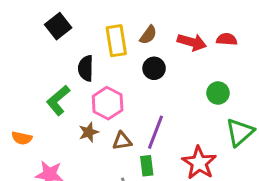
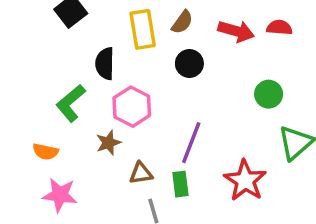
orange semicircle: (22, 138) -> (45, 152), moved
brown triangle: (122, 141) -> (141, 173), moved

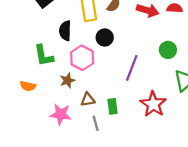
black circle: (189, 64) -> (105, 38), moved
green L-shape: (71, 103) -> (44, 56), turned -60
purple line: (191, 143) -> (132, 68), moved
pink star: (60, 195) -> (61, 114), moved

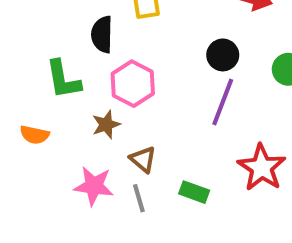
black circle: (105, 38) -> (223, 55), moved
brown triangle: (88, 100) -> (143, 159), turned 49
green rectangle: (113, 106) -> (194, 192), moved, turned -63
gray line: (96, 123) -> (139, 198), moved

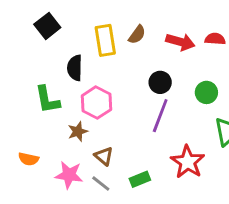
orange semicircle: (35, 135) -> (29, 159), moved
green rectangle: (194, 192) -> (140, 179), turned -42
gray line: (139, 198) -> (101, 184), turned -36

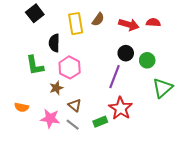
black circle: (160, 82) -> (126, 53), moved
red star: (188, 162) -> (121, 108), moved

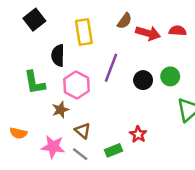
brown semicircle: (98, 19) -> (125, 21), moved
black circle: (126, 53) -> (143, 80), moved
purple line: (114, 77) -> (111, 68), moved
red star: (121, 108) -> (138, 134), size x0.6

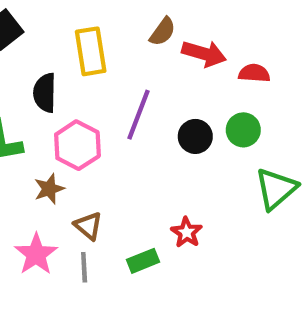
red semicircle: (178, 31) -> (254, 73), moved
pink star: (53, 147) -> (36, 254), turned 30
gray line: (80, 154) -> (84, 267), turned 49

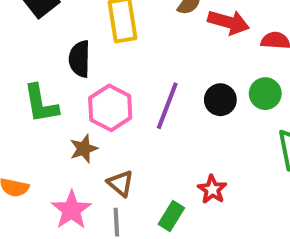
purple line: (139, 115) -> (167, 106), moved
green rectangle: (143, 261) -> (171, 216), turned -36

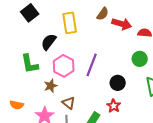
black semicircle: (80, 59) -> (49, 42), turned 36
black circle: (220, 100) -> (118, 83), moved

